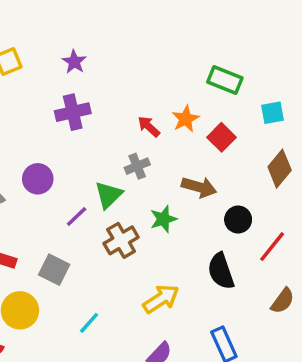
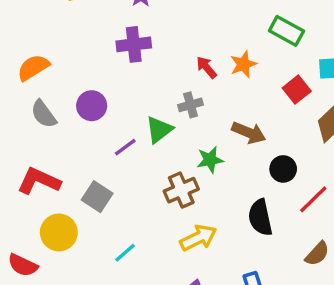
red square: (221, 137) -> (297, 90), moved
brown cross: (121, 240) -> (181, 190), moved

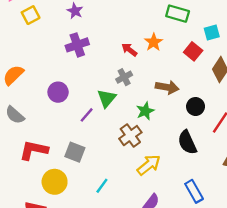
gray semicircle: (44, 114) -> (15, 115), moved

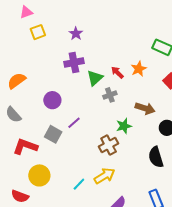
green triangle: (107, 98) -> (95, 78), moved
gray square: (75, 152) -> (53, 134), moved
yellow arrow: (149, 165) -> (104, 176), moved

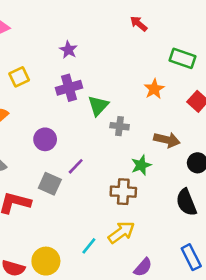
yellow square: (38, 32) -> (19, 77), moved
red arrow: (117, 72) -> (139, 24), moved
gray cross: (110, 95) -> (120, 126), turned 32
brown cross: (109, 145) -> (123, 192), turned 36
yellow circle: (39, 175) -> (46, 261), moved

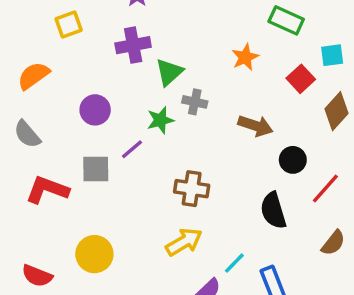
green star: (141, 165) -> (160, 120), moved
gray square: (50, 184) -> (96, 169), turned -30
cyan line: (89, 246) -> (234, 263), moved
yellow circle: (46, 261) -> (94, 254), moved

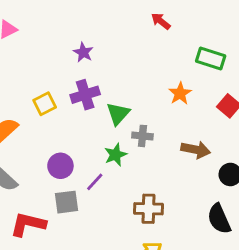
yellow square: (69, 24) -> (45, 104), moved
purple circle: (95, 110) -> (60, 166), moved

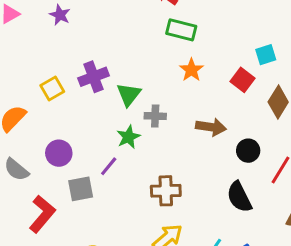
purple star: (83, 52) -> (60, 15), moved
green rectangle: (211, 58) -> (181, 30), moved
purple circle: (60, 166) -> (59, 153), moved
red L-shape: (28, 224) -> (42, 214), turned 120

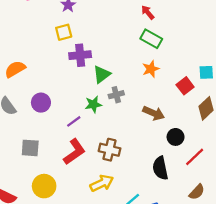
yellow square: (52, 89) -> (64, 32), moved
gray cross: (155, 116) -> (116, 95), turned -32
gray square: (81, 189) -> (30, 148), moved
red L-shape: (42, 214) -> (74, 152), moved

